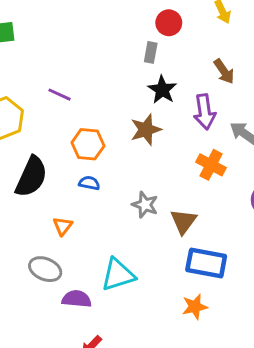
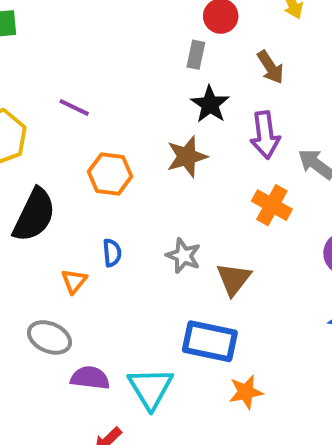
brown arrow: (224, 71) -> (270, 67), moved
blue semicircle: (89, 183) -> (112, 253), moved, turned 72
blue rectangle: (206, 263) -> (210, 341), moved
cyan triangle: (118, 275) -> (151, 388), moved, turned -45

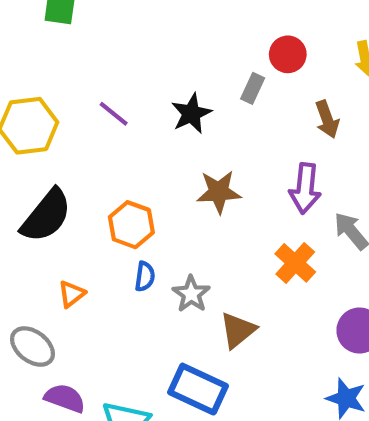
black star: (210, 104) -> (191, 113), moved
orange hexagon: (110, 174) -> (131, 225), moved
blue semicircle: (112, 253) -> (145, 276), moved

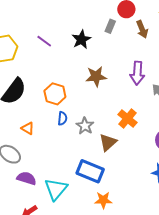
brown arrow: (327, 119) -> (142, 29), moved
orange cross: (295, 263) -> (127, 119), moved
orange triangle: (72, 294) -> (28, 128), turned -48

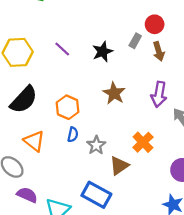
brown arrow: (142, 29) -> (159, 51), moved
brown star: (96, 76) -> (114, 93), turned 30
orange triangle: (28, 128) -> (34, 141), size x1.5

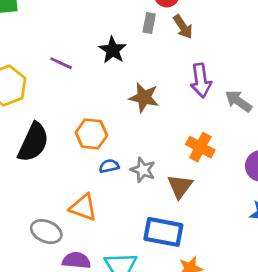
blue semicircle: (73, 135) -> (109, 166), turned -96
orange triangle: (34, 141) -> (83, 207), moved

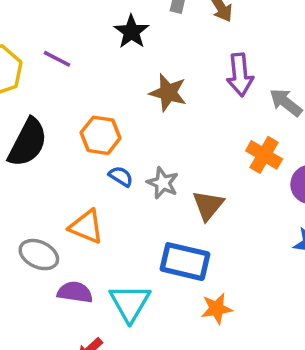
purple line: (61, 63) -> (57, 59), moved
orange cross: (200, 147) -> (264, 155), moved
blue semicircle: (109, 166) -> (121, 176), turned 42

